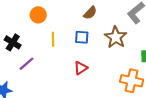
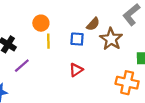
brown semicircle: (90, 13) -> (93, 24), moved
orange circle: (38, 15) -> (41, 23), moved

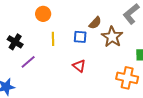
orange circle: (41, 23) -> (43, 14), moved
red triangle: (76, 70) -> (79, 66), turned -48

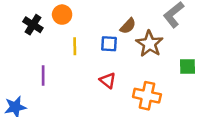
black cross: (15, 42) -> (33, 25), moved
purple line: (28, 62) -> (43, 75), turned -49
orange cross: (127, 78) -> (147, 96), moved

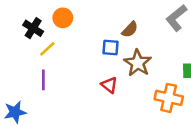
brown star: (150, 44) -> (138, 63), moved
yellow line: (75, 46) -> (47, 49), moved, turned 48
orange cross: (147, 96) -> (169, 98), moved

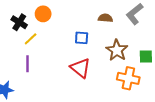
brown semicircle: (130, 29) -> (105, 18), moved, turned -128
brown star: (138, 63) -> (117, 50), moved
red triangle: (109, 85) -> (80, 68), size x1.5

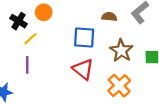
blue square: (82, 38) -> (84, 37), size x1.5
orange cross: (128, 78) -> (119, 86), moved, turned 35

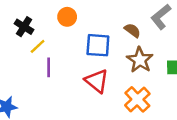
orange circle: (44, 12) -> (67, 17), moved
brown semicircle: (109, 17) -> (132, 30), moved, turned 32
purple line: (27, 65) -> (49, 67), moved

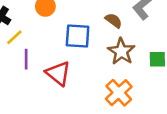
red triangle: (97, 81) -> (58, 73), moved

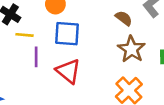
blue square: (78, 36) -> (67, 34), moved
yellow line: (14, 37) -> (24, 35), turned 48

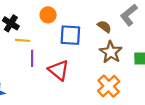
blue square: (67, 34) -> (70, 35), moved

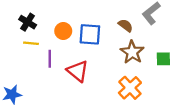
orange circle: (48, 15) -> (63, 31), moved
yellow line: (23, 40) -> (31, 43), moved

